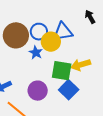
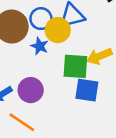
blue square: (69, 90) -> (87, 90), turned -30
purple circle: (38, 91) -> (31, 90), moved

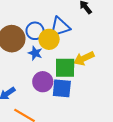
purple circle: (31, 90) -> (43, 82), moved
blue square: (87, 90) -> (62, 88), moved

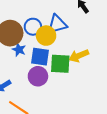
blue star: (35, 53) -> (19, 50), moved
blue square: (62, 88) -> (40, 57), moved

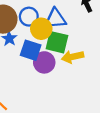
green square: (60, 64) -> (57, 42), moved
purple circle: (38, 76) -> (44, 62), moved

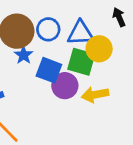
yellow circle: (41, 29) -> (99, 49), moved
yellow arrow: (73, 57) -> (95, 95), moved

